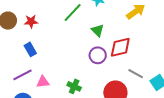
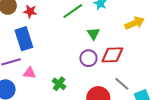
blue rectangle: (30, 49) -> (24, 39), size x1.6

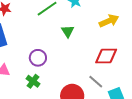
red diamond: (112, 55) -> (106, 56), moved
purple circle: (88, 58) -> (38, 58), moved

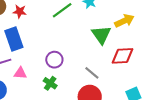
green triangle: (68, 31) -> (101, 35), moved, size x1.5
gray line: (96, 82) -> (92, 73), moved

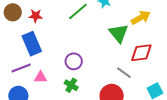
gray line: (92, 73) -> (124, 73), moved

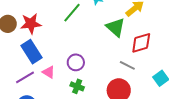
red star: (36, 16) -> (31, 24), size x1.5
pink triangle: (41, 77) -> (49, 72), moved, turned 40

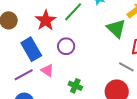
red star: (31, 24) -> (46, 20), moved, turned -30
purple circle: (76, 62) -> (66, 46), moved

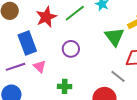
purple circle: (66, 46) -> (71, 49), moved
green cross: (75, 86) -> (65, 86), turned -32

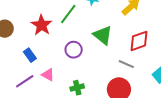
green triangle: (114, 37) -> (103, 35), moved
blue rectangle: (27, 43) -> (30, 55), size x0.6

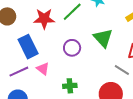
red star: (42, 25) -> (44, 19), turned 30
blue rectangle: (30, 55) -> (28, 47), size x1.6

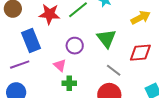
pink triangle: (43, 69) -> (60, 65), moved
gray line: (122, 70) -> (114, 70), moved

